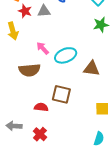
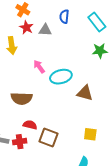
brown semicircle: (29, 70) -> (22, 98), moved
brown square: (61, 94) -> (48, 137), moved
red cross: (40, 134) -> (20, 142), moved, turned 32

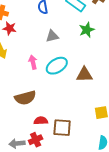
gray triangle: (45, 30) -> (52, 36), moved
pink arrow: (39, 67) -> (33, 62), turned 40

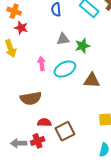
green star: (87, 30) -> (82, 46), moved
brown square: (62, 128) -> (65, 131), turned -36

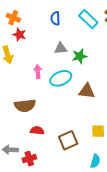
brown square: (65, 131) -> (68, 140), moved
red cross: (38, 141) -> (29, 159), moved

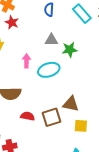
brown triangle: (87, 91) -> (71, 104), moved
red semicircle: (37, 130) -> (28, 116), moved
brown square: (68, 140) -> (52, 117), moved

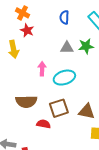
green star: (70, 50) -> (86, 46), moved
brown square: (52, 117) -> (59, 108), moved

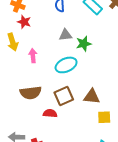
green star: (86, 46) -> (84, 44), moved
pink arrow: (42, 69) -> (33, 56), moved

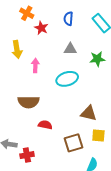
red star: (24, 22) -> (41, 28), moved
green star: (84, 44) -> (97, 59), moved
brown square: (64, 96) -> (73, 143), moved

